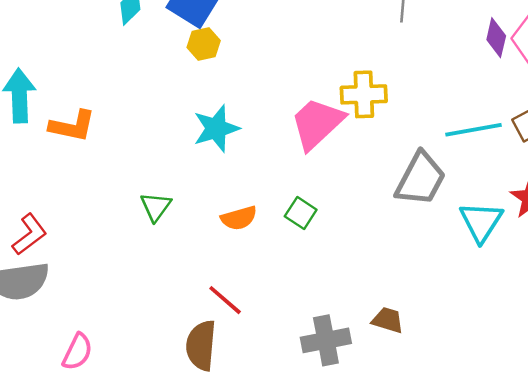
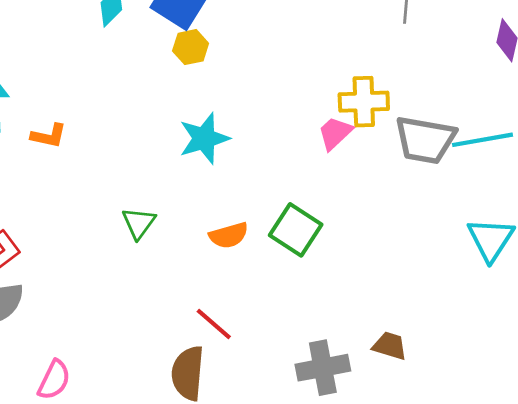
pink trapezoid: (317, 123) -> (335, 133), moved, size x0.6
orange L-shape: (72, 126) -> (49, 136), size x0.7
gray trapezoid: (421, 179) -> (425, 140), moved, turned 72
green square: (301, 213) -> (296, 230), size x1.5

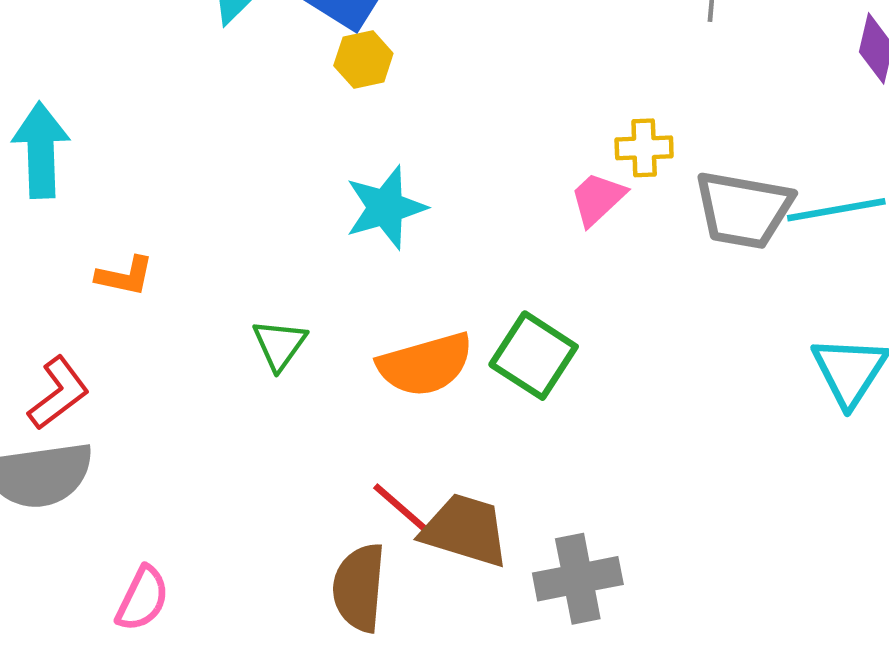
yellow cross: (364, 102) -> (644, 148), size x0.7
orange L-shape: (49, 136) -> (125, 276), moved
orange semicircle: (229, 235) -> (425, 364), size x1.5
brown trapezoid: (390, 346) -> (465, 530), moved, size x1.6

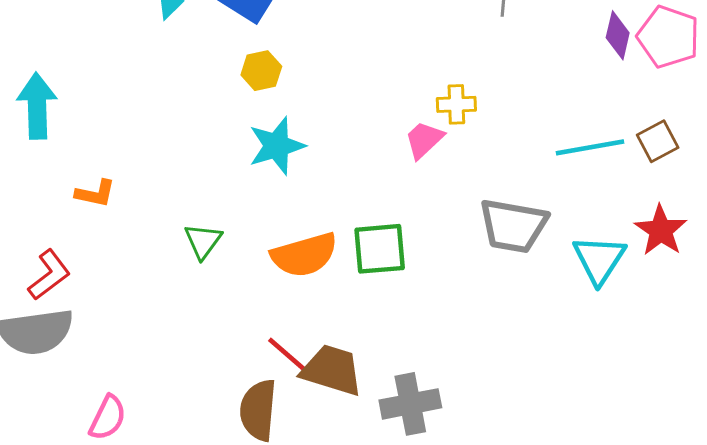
yellow hexagon: (363, 59) -> (261, 71), moved
gray trapezoid: (744, 210) -> (513, 226), moved
green square: (534, 356) -> (380, 249), turned -38

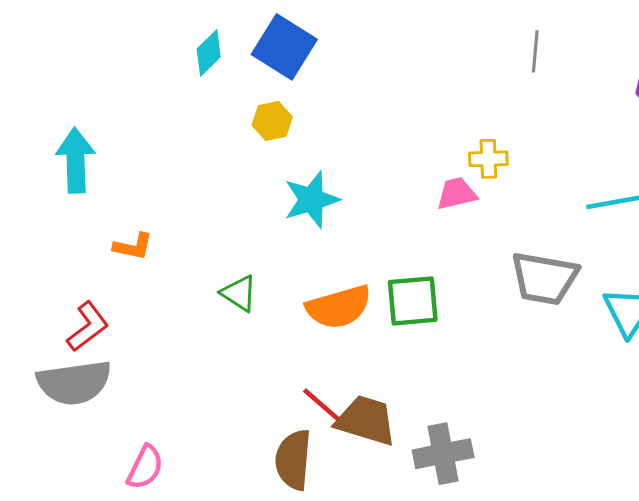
yellow hexagon: (261, 71) -> (272, 121), moved
pink trapezoid: (424, 140) -> (457, 194), turned 30
green triangle: (203, 241) -> (239, 293), turned -33

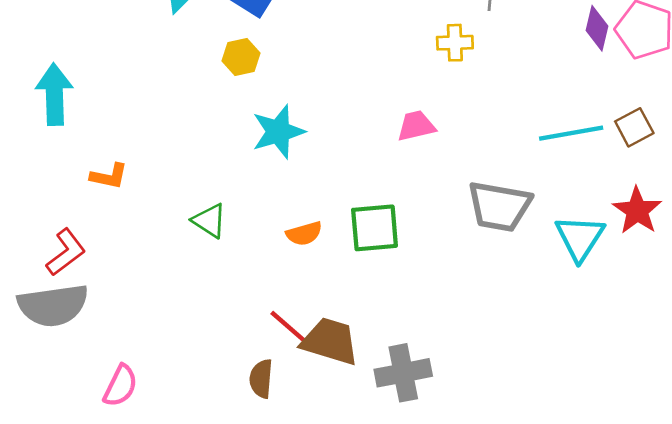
yellow cross: (488, 159) -> (455, 43), moved
orange semicircle: (339, 307) -> (304, 234), size x0.6
brown semicircle: (293, 460) -> (261, 379), size x0.7

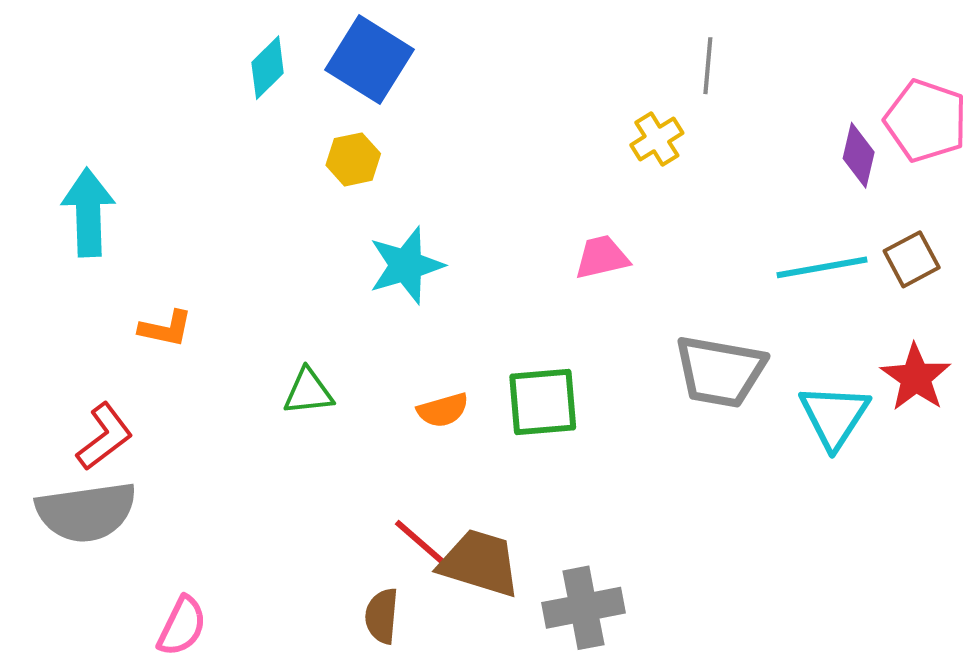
purple diamond: (597, 28) -> (859, 155), moved
yellow cross: (455, 43) -> (657, 139), turned -30
green triangle: (209, 221) -> (308, 392), turned -39

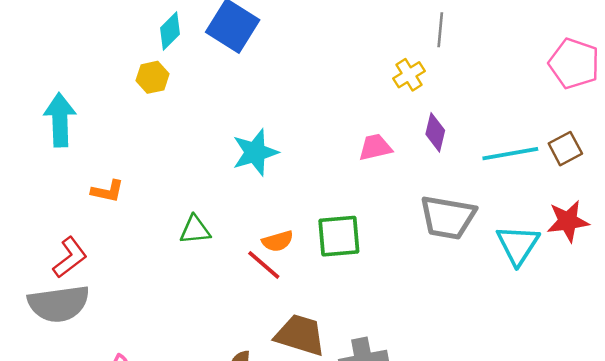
purple diamond: (859, 155) -> (435, 132), moved
yellow hexagon: (353, 159) -> (153, 77), moved
red star: (916, 377) -> (568, 221), turned 30
red line: (420, 543) -> (264, 265), moved

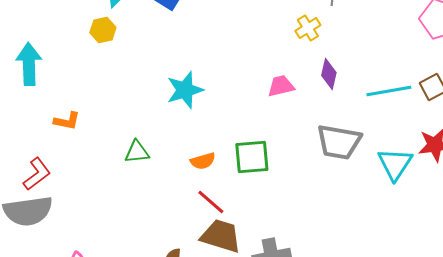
red line: (264, 265) -> (211, 202), moved

